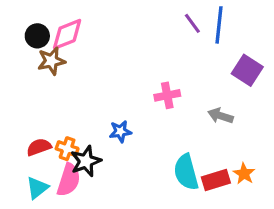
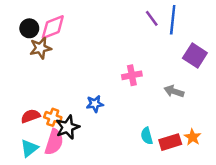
cyan semicircle: (186, 172) -> (147, 136), size x0.6

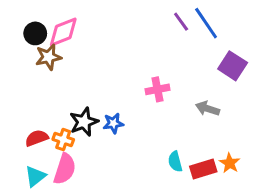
blue line: (173, 20) -> (206, 23), turned -40
black star: (68, 127) -> (84, 122), moved

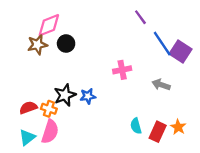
blue line: (206, 23) -> (162, 44), moved
black circle: (35, 33) -> (66, 44), moved
red rectangle: (203, 169) -> (158, 132), turned -48

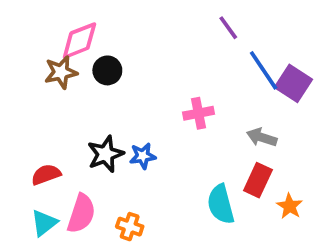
orange cross: (49, 109) -> (130, 227), moved
cyan semicircle: (136, 126) -> (221, 204), size x1.5
red rectangle: (158, 132) -> (258, 180), moved

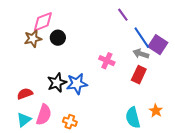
pink cross: (198, 113) -> (107, 61), turned 35
gray arrow: (262, 137) -> (141, 54), moved
blue star: (143, 156) -> (77, 84), size x1.5
red rectangle: (258, 180) -> (139, 75), moved
cyan semicircle: (221, 204) -> (133, 118), moved

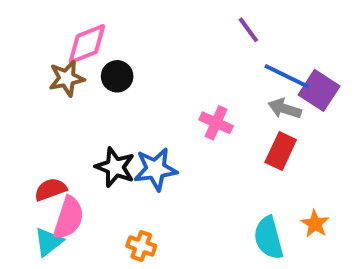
blue line: (142, 38) -> (287, 76), turned -30
black star: (57, 83) -> (115, 167), turned -30
pink semicircle: (44, 115) -> (69, 218), moved

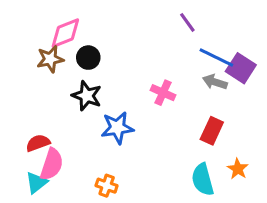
red rectangle: (281, 151) -> (212, 131), moved
black star: (115, 167) -> (87, 96), moved

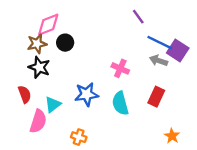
black star: (87, 96) -> (39, 67), moved
red semicircle: (38, 143) -> (25, 94), moved, turned 90
orange star: (238, 169) -> (172, 136), moved
cyan semicircle: (203, 180) -> (120, 103), moved
cyan triangle: (36, 183) -> (53, 104), moved

